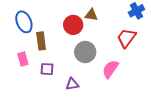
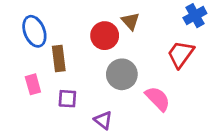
brown triangle: (91, 15) -> (130, 21), turned 40
pink semicircle: (110, 69) -> (158, 99), turned 102
purple triangle: (72, 84) -> (103, 120), turned 48

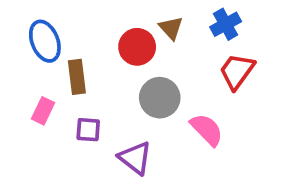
blue cross: (195, 16) -> (226, 24), moved
pink rectangle: (33, 84) -> (43, 111), turned 42
purple triangle: (103, 120) -> (135, 158), size x1.4

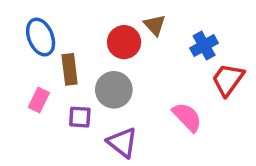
blue cross: (226, 24) -> (204, 46), moved
red trapezoid: (237, 71) -> (228, 80), moved
gray circle: (160, 98) -> (114, 90), moved

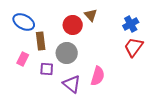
blue ellipse: (41, 37) -> (24, 22), turned -40
blue cross: (204, 46) -> (131, 24), moved
pink semicircle: (187, 117) -> (98, 76), moved, turned 60

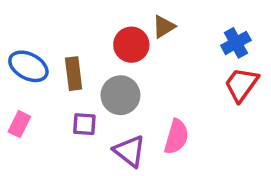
brown triangle: (91, 15) -> (164, 27), turned 40
blue ellipse: (24, 22) -> (28, 66), moved
pink rectangle: (23, 59) -> (19, 124), moved

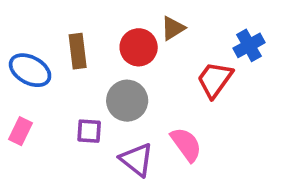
brown rectangle: (74, 74) -> (78, 51), moved
red trapezoid: (241, 84) -> (215, 80), moved
pink semicircle: (176, 137) -> (186, 144), turned -52

